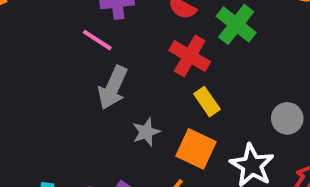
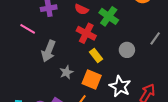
pink line: (97, 40) -> (28, 29), moved
gray circle: (287, 118) -> (127, 50), moved

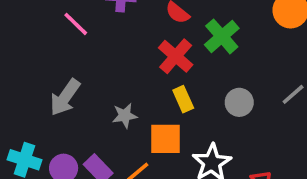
gray arrow: (49, 51) -> (65, 97), moved
orange square: (92, 80) -> (166, 139), turned -36

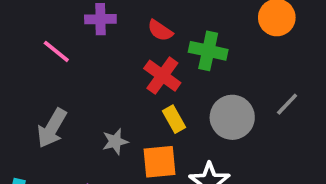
green cross: (222, 36) -> (208, 51), turned -32
gray circle: (239, 102) -> (232, 117), size x1.5

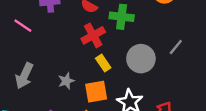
red cross: (162, 76) -> (93, 35), turned 30

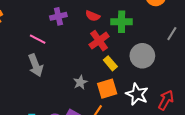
gray line: (176, 47) -> (172, 34), moved
gray arrow: (24, 76) -> (36, 65), moved, turned -40

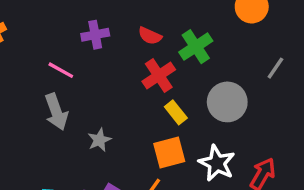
green cross: (122, 22) -> (196, 47), turned -36
gray star: (80, 82) -> (99, 140), moved

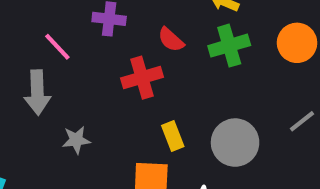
green cross: (196, 47) -> (229, 46), moved
red cross: (159, 76) -> (142, 78), moved

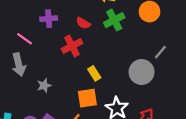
gray circle: (235, 143) -> (142, 72), moved

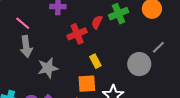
red semicircle: (83, 23) -> (97, 22), moved, turned 80
pink line: (25, 39) -> (23, 23), moved
gray star: (44, 85) -> (48, 68), size x1.5

